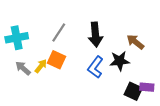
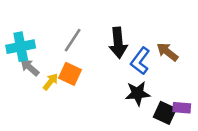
black star: (120, 61) -> (138, 93), moved
blue L-shape: (95, 67) -> (140, 61), moved
gray arrow: (23, 68) -> (30, 67), moved

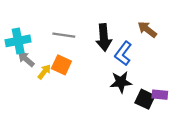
gray line: (73, 40) -> (64, 35), turned 65
brown arrow: (167, 52) -> (147, 29), moved

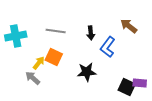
black arrow: (104, 37) -> (91, 33), size x0.6
gray arrow: (26, 59) -> (33, 78), moved
black star: (121, 82) -> (87, 72), moved

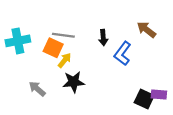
orange square: (54, 57) -> (53, 48), moved
yellow arrow: (39, 63) -> (65, 60), moved
black star: (87, 72) -> (74, 82), moved

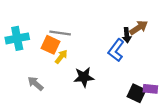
brown arrow: (146, 30) -> (139, 28), turned 108
black arrow: (103, 38) -> (127, 35), moved
black star: (74, 82) -> (84, 77), moved

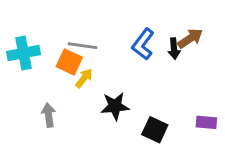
blue L-shape: (116, 50) -> (143, 44), moved
gray arrow: (35, 84) -> (49, 115), turned 42
black square: (136, 93) -> (155, 130), moved

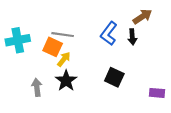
brown arrow: (190, 38) -> (142, 17), moved
black star: (115, 106) -> (66, 81), moved, turned -30
black square: (155, 130) -> (114, 77), moved

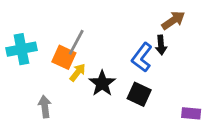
blue L-shape: (109, 33) -> (142, 57), moved
gray line: (63, 35) -> (76, 42), turned -70
black star: (66, 81) -> (102, 83), moved

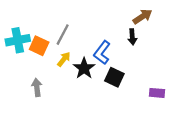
orange square: (64, 57) -> (39, 46), moved
blue L-shape: (142, 57) -> (102, 53), moved

